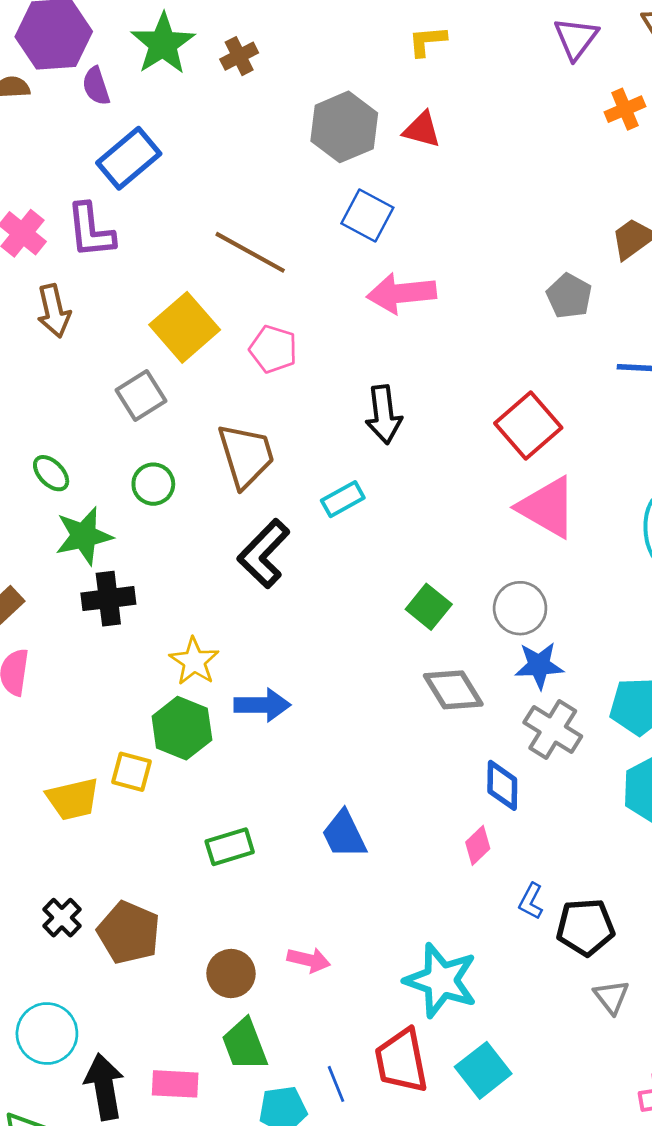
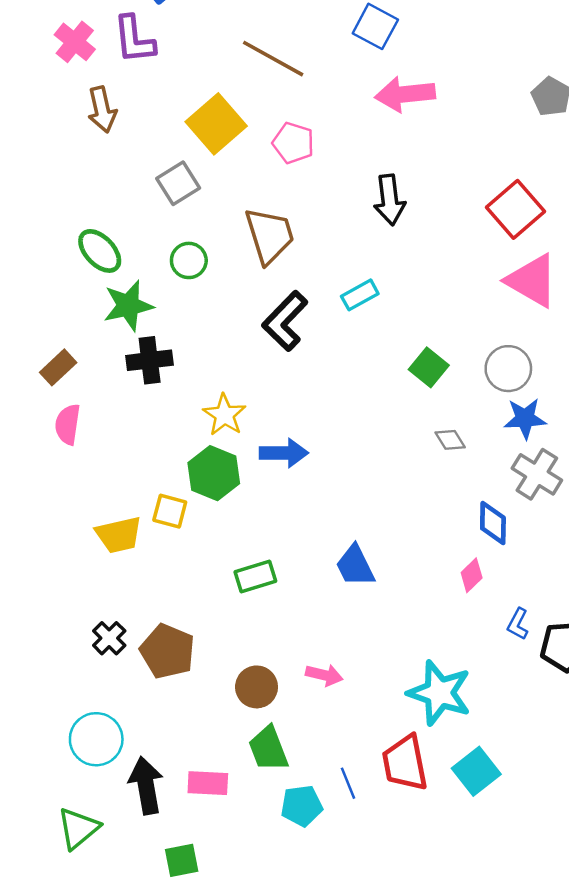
green ellipse: (51, 473) -> (100, 251), size x1.4
cyan rectangle: (343, 499) -> (360, 295), moved
gray diamond: (453, 690) -> (450, 440), size x0.6

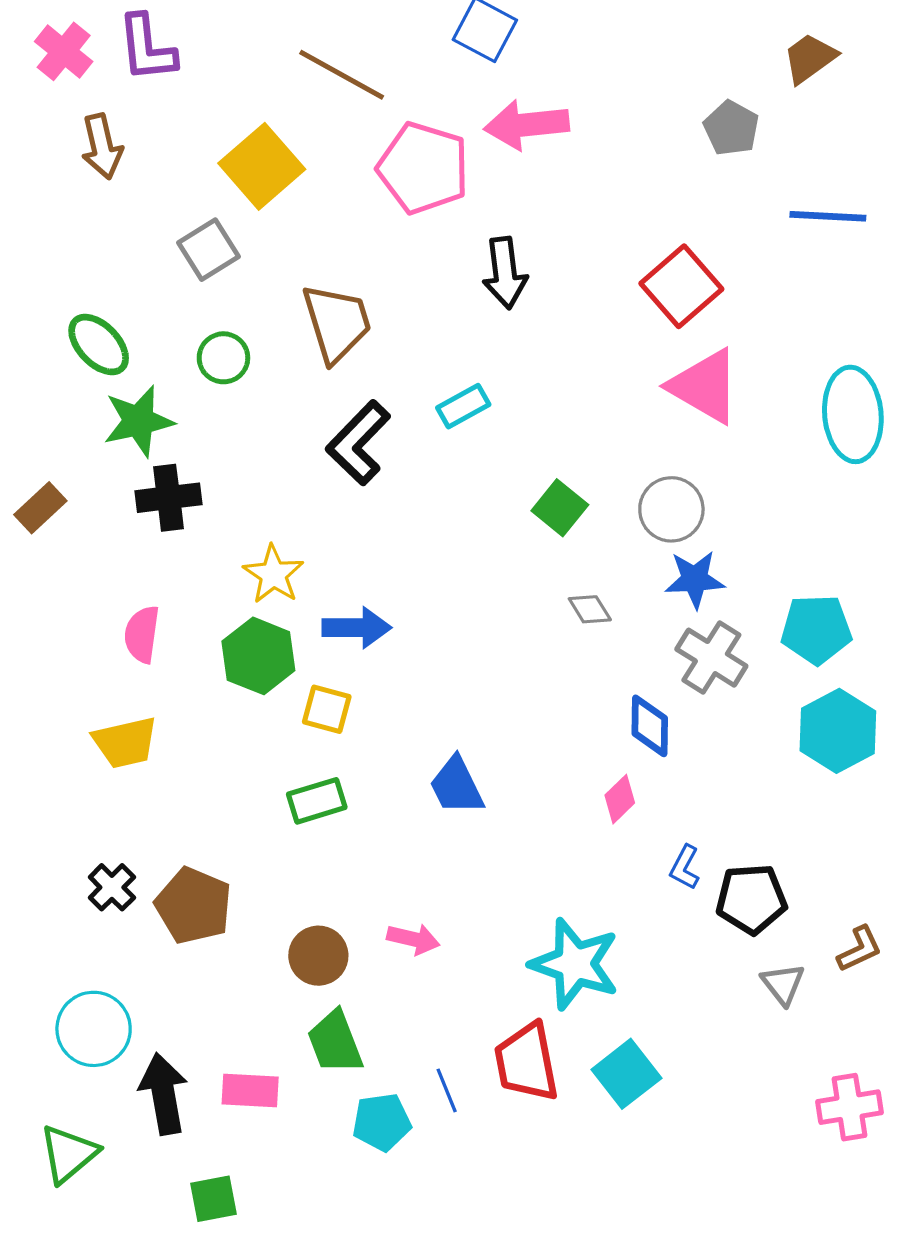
pink pentagon: (293, 143) -> (423, 168), moved, size x1.6
pink semicircle: (68, 424) -> (142, 634), moved
yellow square: (170, 511) -> (327, 709), moved

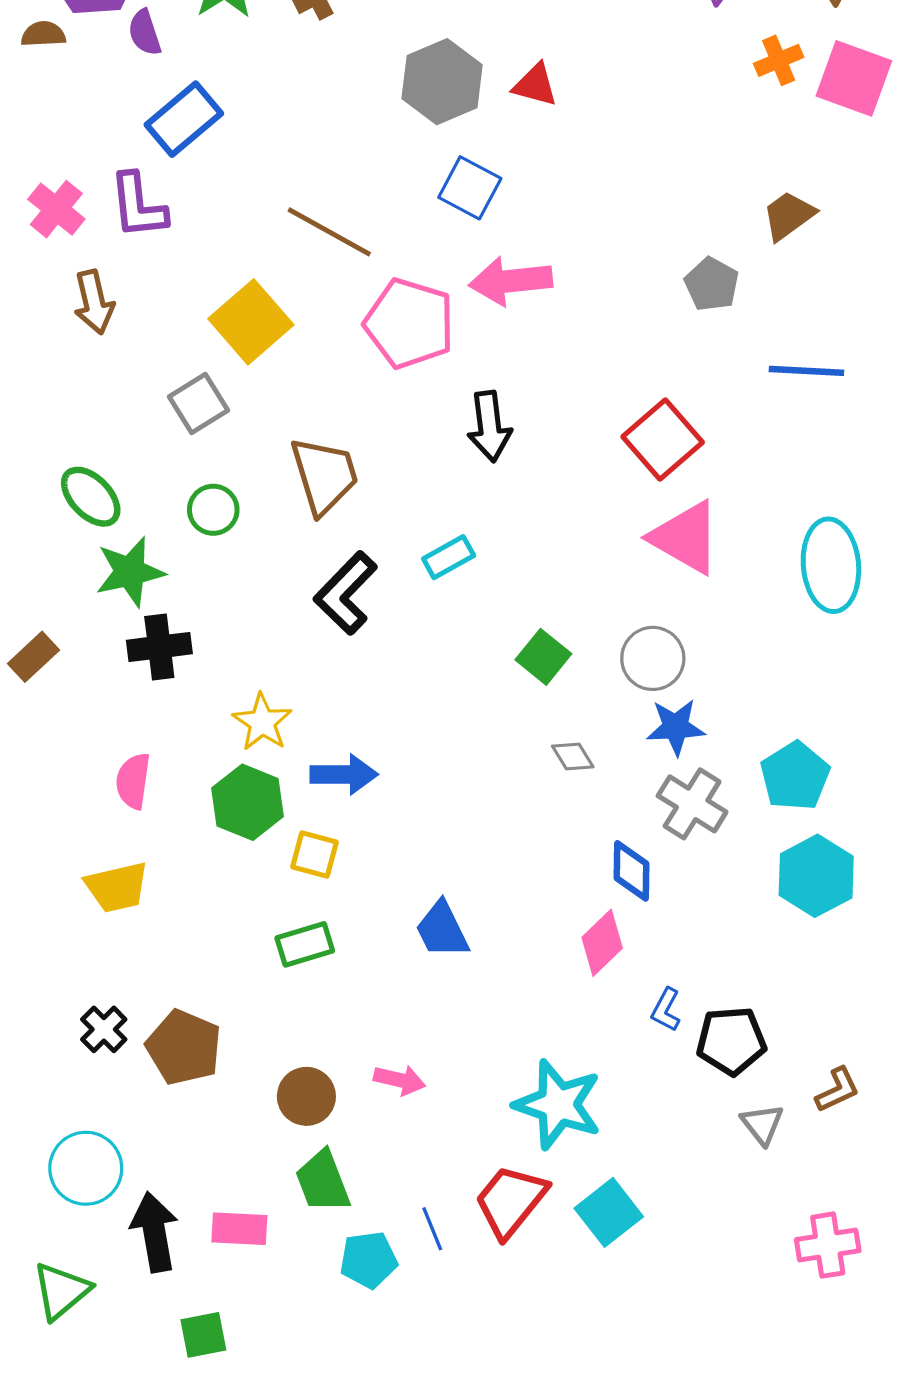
cyan pentagon: (816, 629) -> (795, 776), turned -30
pink diamond: (620, 799) -> (602, 943), size x1.4
red trapezoid: (527, 1062) -> (511, 1201), turned 50

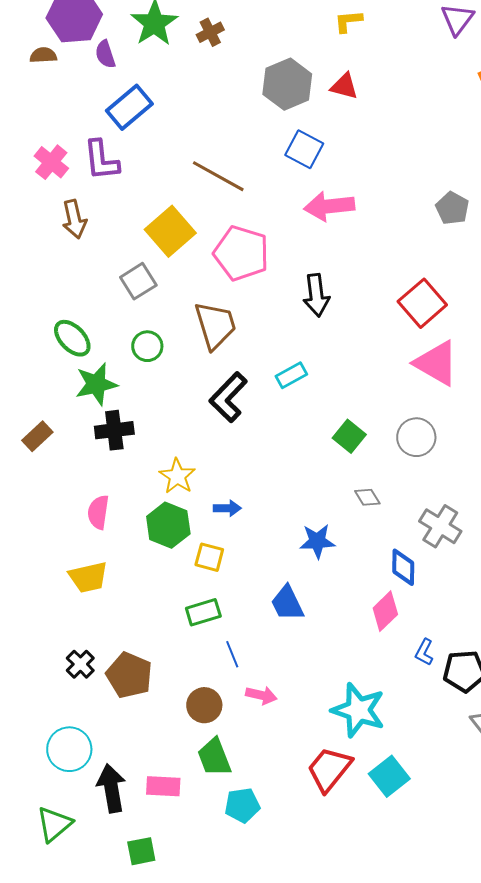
pink pentagon: (409, 323) -> (241, 253), moved
blue star: (676, 727) -> (317, 541), moved
blue arrow: (344, 774) -> (227, 508), size x0.7
blue line: (432, 1229) -> (232, 654), moved

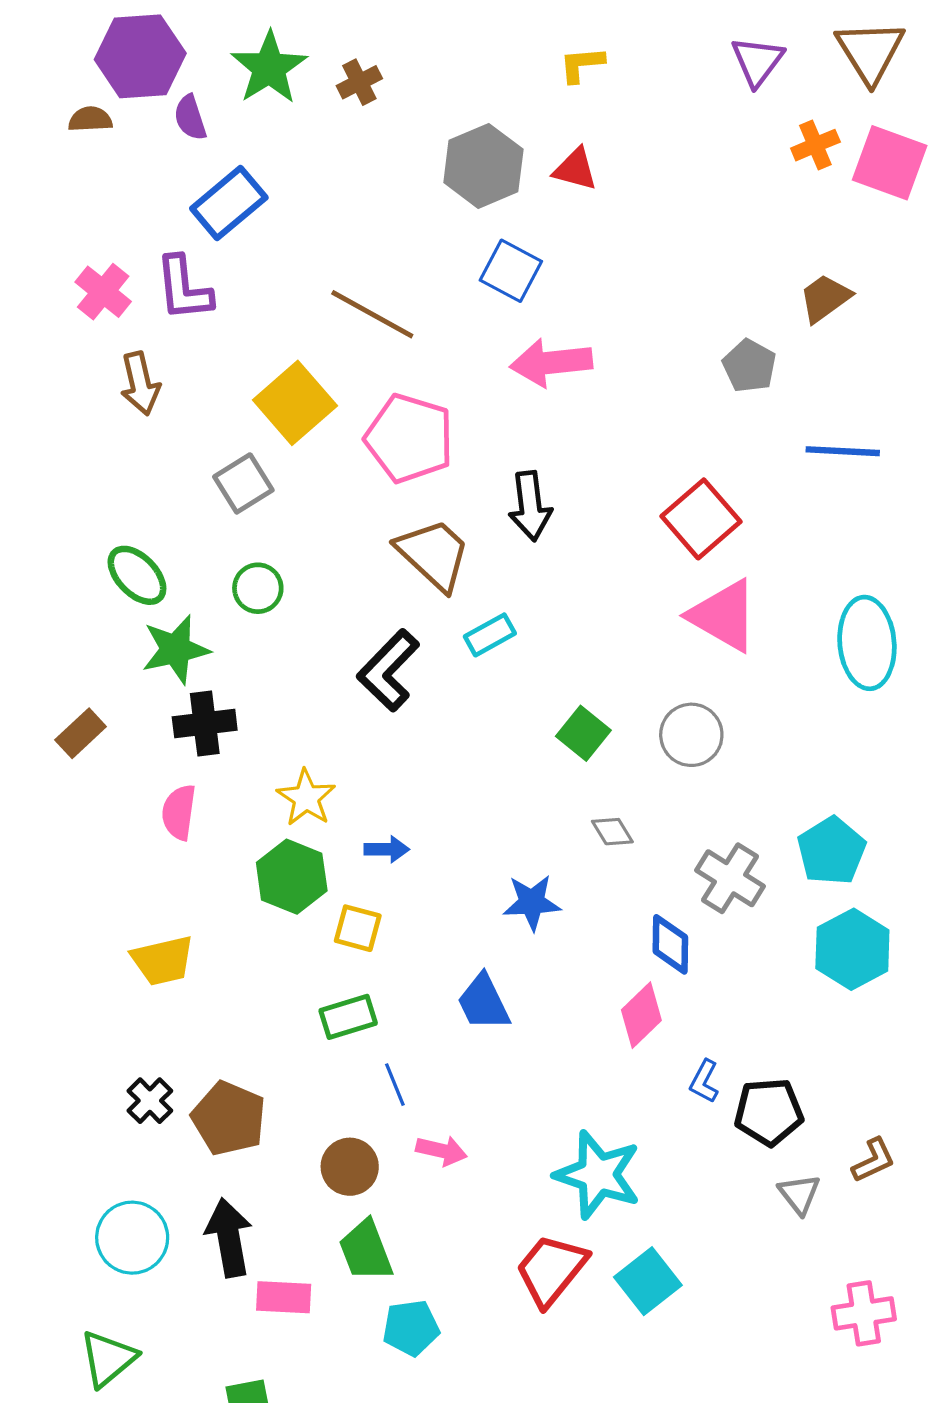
brown trapezoid: (215, 325) -> (433, 554), moved, turned -30
pink semicircle: (98, 512) -> (179, 812), moved
black arrow: (111, 788) -> (229, 1238), moved

